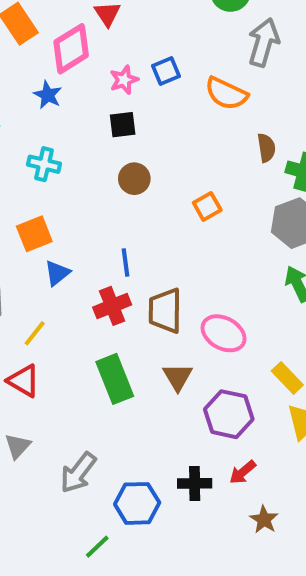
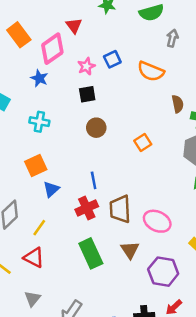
gray arrow: (264, 42) -> (172, 38), size x0.6

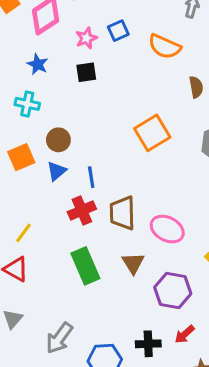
blue star: (39, 78) -> (38, 64), moved
brown circle: (96, 128) -> (58, 140), moved
orange square: (143, 143) -> (152, 133), size x1.6
blue triangle: (51, 189) -> (57, 171), moved

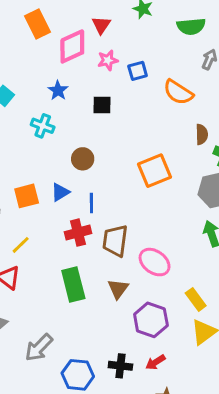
pink star: (86, 38) -> (108, 60), moved
brown circle: (58, 140) -> (83, 159), moved
orange square: (21, 157) -> (27, 196), moved

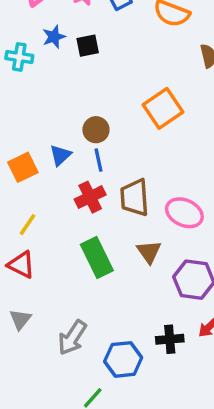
blue star: (58, 91) -> (54, 37), moved, turned 30
cyan cross: (43, 126) -> (19, 57), moved
brown circle: (83, 159) -> (96, 130), moved

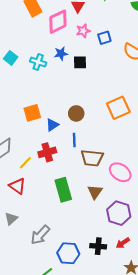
blue line: (99, 160) -> (74, 140), moved
orange square: (23, 167) -> (32, 113), moved
red cross: (90, 197) -> (47, 152), moved
brown trapezoid: (135, 198) -> (92, 158), turned -90

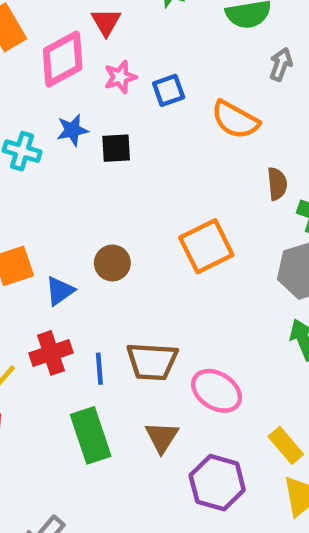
blue line: (74, 140) -> (99, 369), moved

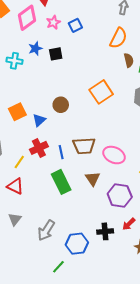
orange semicircle: (235, 120) -> (118, 38), moved, turned -85

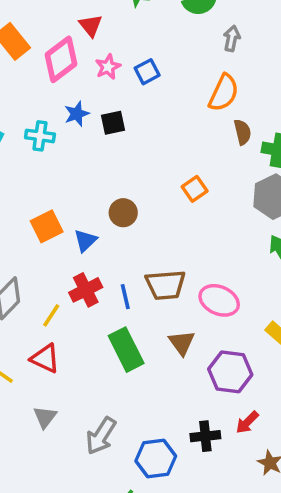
orange square: (101, 92) -> (195, 189), size x0.6

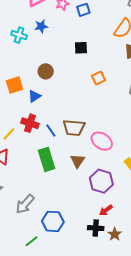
black square: (113, 123) -> (81, 48), moved
brown circle: (123, 213) -> (46, 71), moved
red cross: (86, 290) -> (30, 123), turned 36
blue line: (125, 297) -> (51, 130), turned -32
black cross: (205, 436) -> (96, 228), moved

